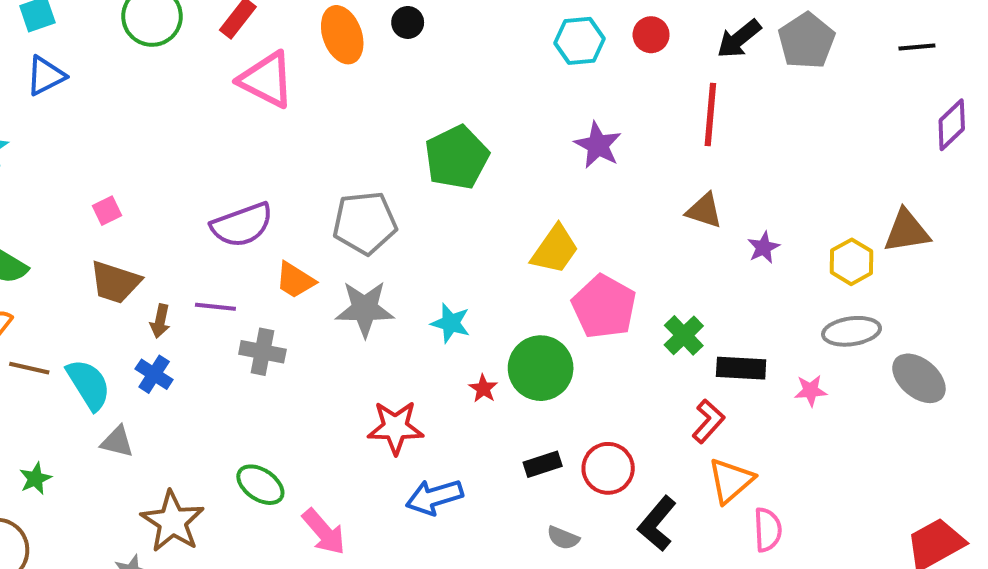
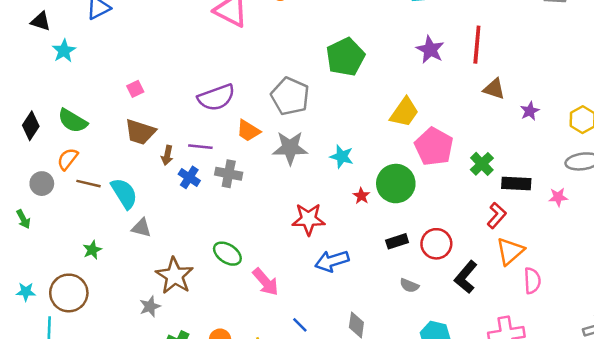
red line: (710, 114) -> (477, 45), moved
gray pentagon: (365, 223) -> (290, 96), turned 30
blue cross: (154, 374) -> (189, 177), moved

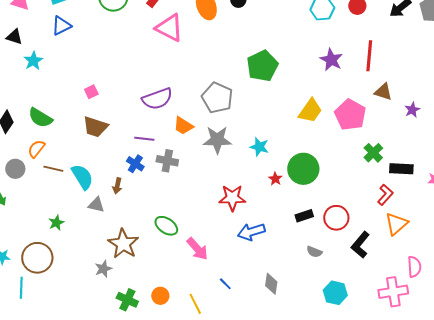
pink pentagon: (434, 147) -> (350, 115), moved
brown arrow: (167, 155) -> (117, 186), moved
pink semicircle: (532, 281) -> (414, 267), moved

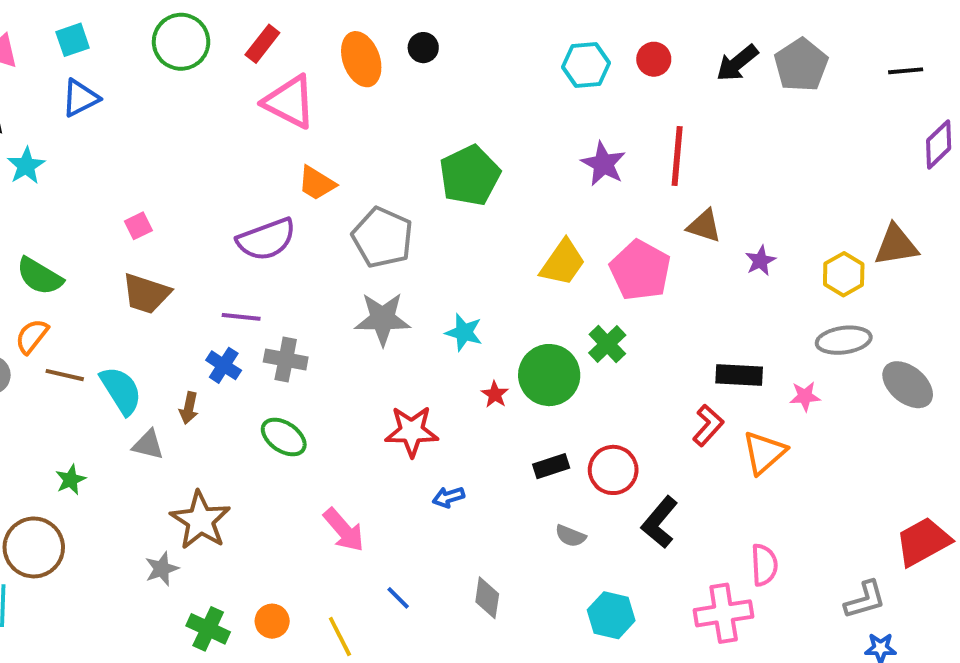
orange trapezoid: (183, 126) -> (317, 183), moved
green cross: (373, 153) -> (607, 344), moved
orange triangle: (396, 224) -> (764, 453), moved
green ellipse: (166, 226) -> (284, 437), moved
blue arrow: (251, 232) -> (448, 497), size x0.6

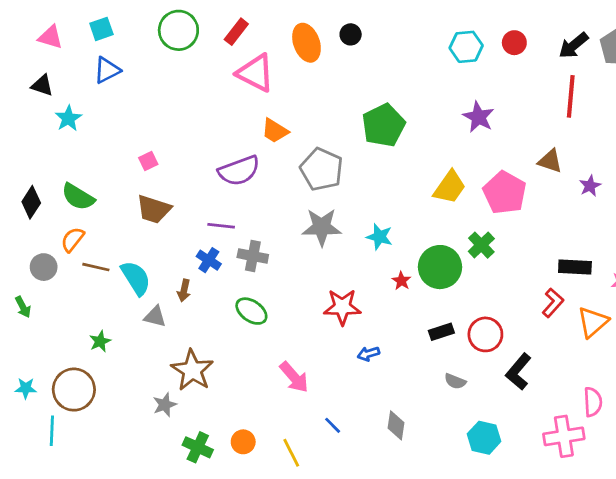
red line: (677, 156) -> (571, 96), moved

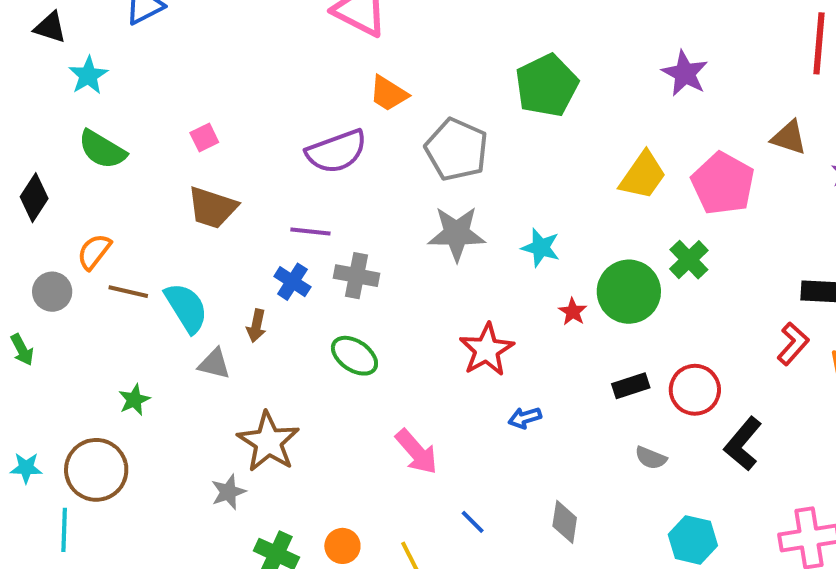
green semicircle: (78, 197) -> (102, 149), moved
red star: (342, 307) -> (487, 350), turned -30

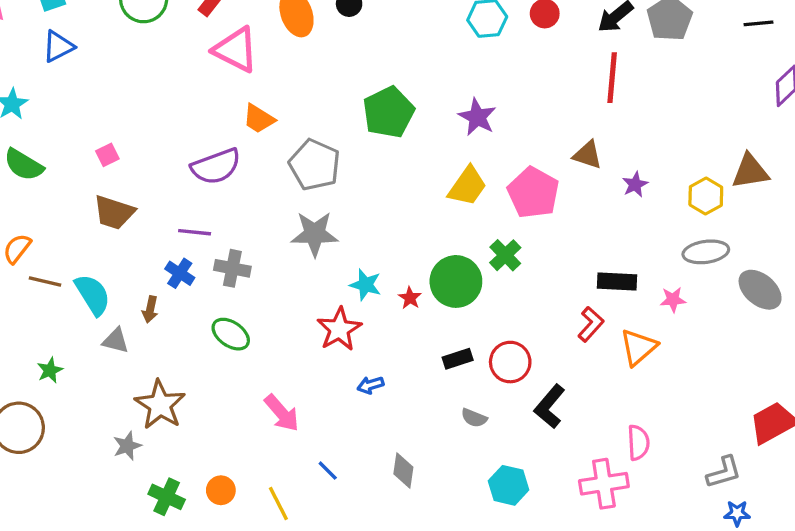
purple star: (685, 73) -> (477, 117), moved
cyan star: (541, 248) -> (366, 285), moved

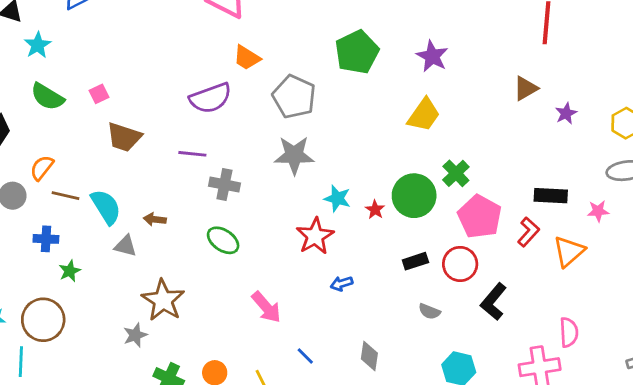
pink square: (107, 155) -> (99, 94), moved
brown triangle: (587, 155) -> (526, 88), turned -48
pink pentagon: (533, 193) -> (480, 217), moved
blue cross: (180, 273) -> (46, 239), moved, turned -30
brown arrow: (150, 309) -> (155, 219), turned 85

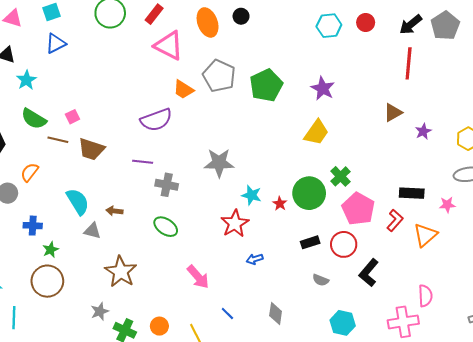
gray pentagon: (294, 97) -> (219, 76), moved
brown line: (65, 196) -> (58, 140), moved
brown circle: (43, 320) -> (47, 281), moved
gray star: (135, 335) -> (100, 311), moved

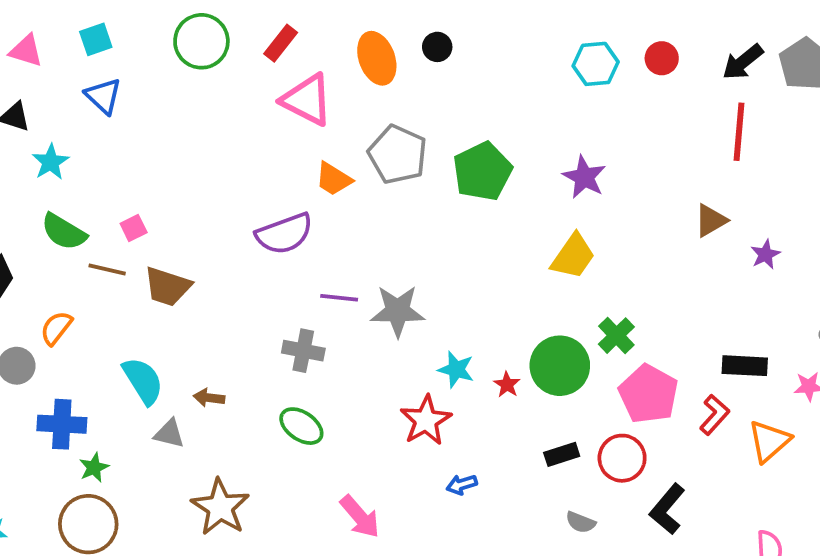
blue triangle: (56, 43) -> (103, 96), turned -50
purple line: (143, 162) -> (339, 298), moved
blue cross: (33, 226) -> (62, 424), size x1.4

